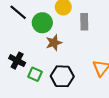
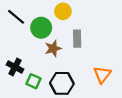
gray rectangle: (84, 22) -> (77, 39), moved

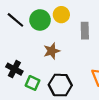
green circle: (41, 28) -> (40, 20), moved
gray rectangle: (77, 39) -> (85, 31), moved

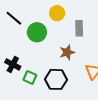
green circle: (40, 20) -> (37, 32), moved
brown star: (52, 51) -> (67, 52), moved

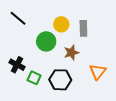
yellow circle: (57, 13) -> (61, 24), moved
green circle: (37, 32) -> (46, 41), moved

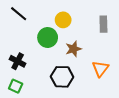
gray rectangle: (83, 28) -> (103, 24), moved
green square: (34, 78) -> (16, 86), moved

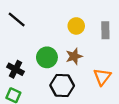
yellow circle: (63, 20) -> (76, 26), moved
green circle: (48, 37) -> (47, 57), moved

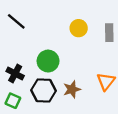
brown star: (74, 56) -> (72, 89), moved
black hexagon: (62, 86) -> (43, 90), moved

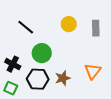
black line: (16, 21) -> (26, 27), moved

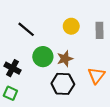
brown star: (63, 78) -> (65, 59), moved
black hexagon: (38, 79) -> (63, 84), moved

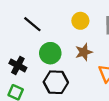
brown star: (65, 59) -> (84, 52), moved
black hexagon: (63, 84) -> (56, 82), moved

